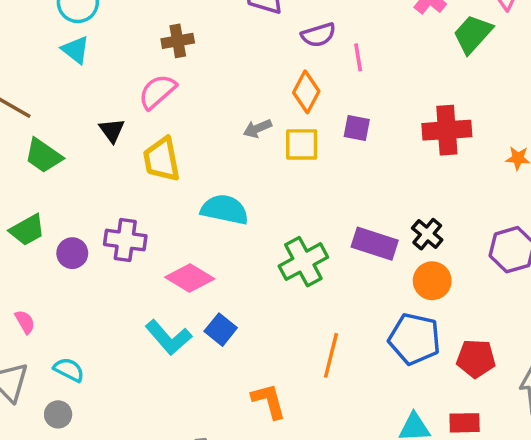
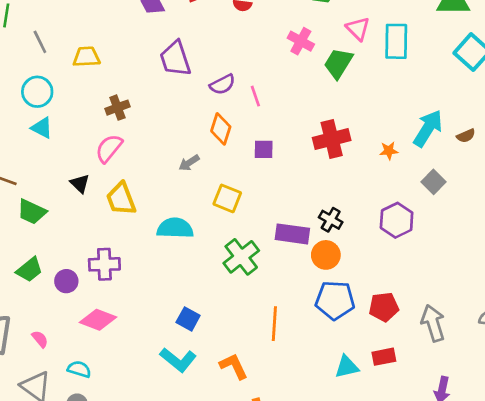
yellow square: (302, 144) -> (227, 198), moved, turned 32
pink diamond: (190, 278) -> (98, 320), moved
orange circle: (432, 281) -> (326, 255), moved
cyan L-shape: (168, 337) -> (178, 360), moved

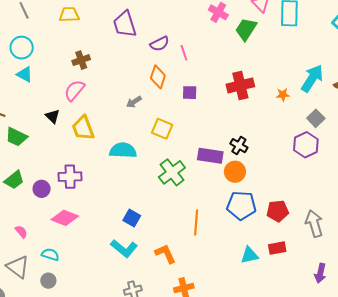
yellow trapezoid: (86, 57) -> (69, 15), moved
purple hexagon: (397, 220) -> (306, 145), moved

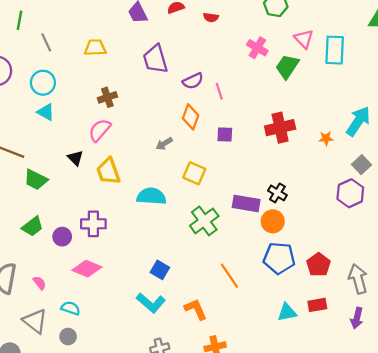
red pentagon: (278, 211) -> (318, 265), turned -30
orange line: (196, 222) -> (230, 276), turned -40
purple arrow: (320, 273) -> (357, 318), moved

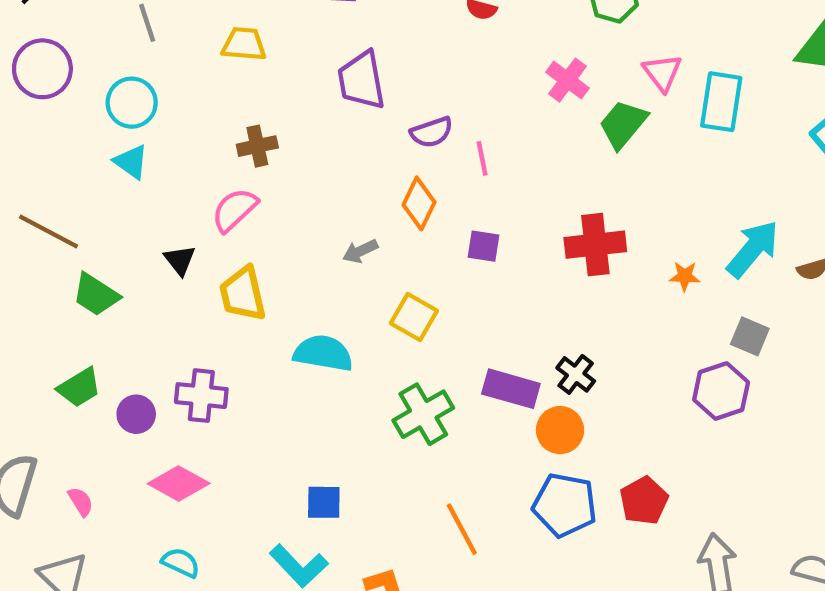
gray square: (362, 165) -> (750, 336), turned -30
red pentagon: (318, 265) -> (644, 501), moved
blue square: (160, 270) -> (324, 502), turned -36
cyan semicircle: (71, 308) -> (181, 563), moved

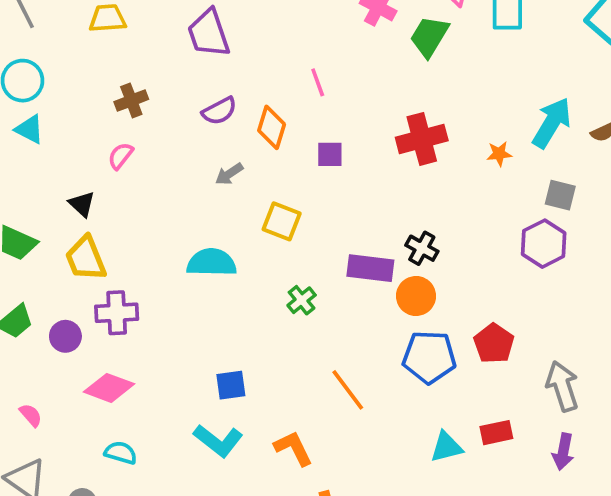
purple semicircle: (432, 132) -> (219, 111), moved
pink semicircle: (234, 210) -> (121, 156), size x0.7
yellow trapezoid: (243, 294) -> (86, 258), moved
green cross: (423, 414) -> (302, 300), size x0.6

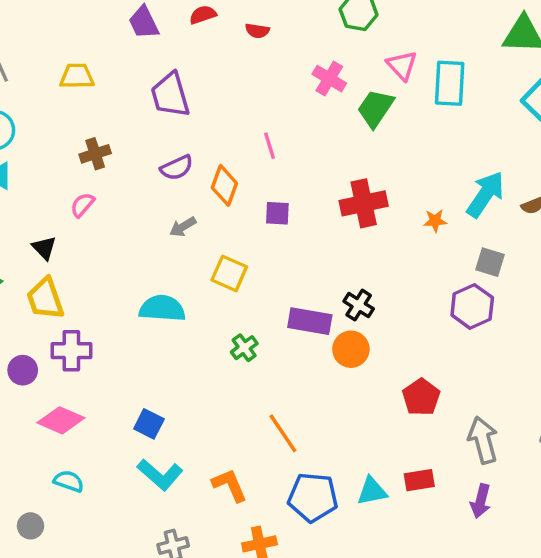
blue pentagon: (429, 357) -> (313, 497), moved
blue square: (231, 385) -> (149, 424), moved, turned 32

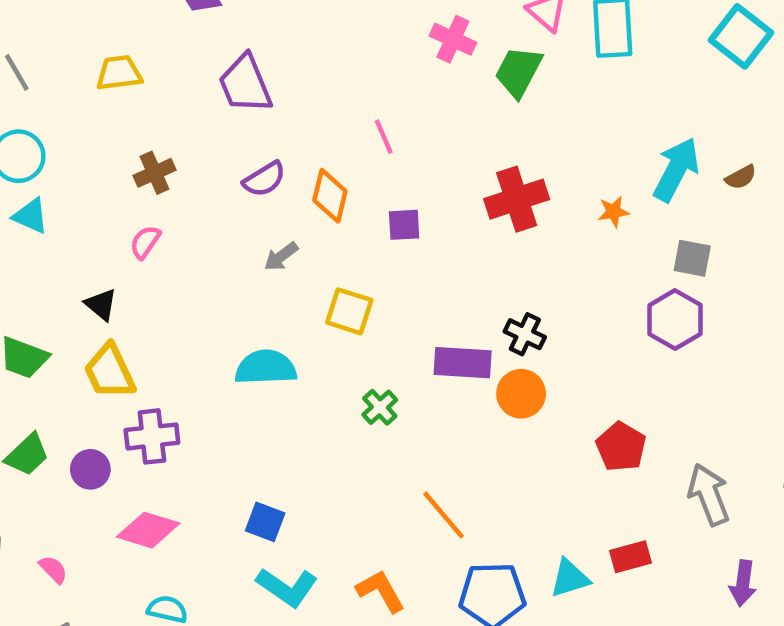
purple arrow: (481, 501) -> (743, 583), moved

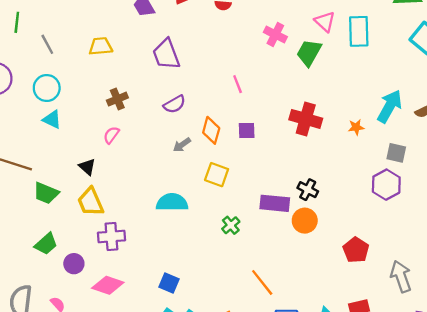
orange diamond: (330, 196) -> (211, 130), moved
red cross: (517, 199) -> (306, 119), turned 32
purple circle: (90, 469) -> (74, 264), moved

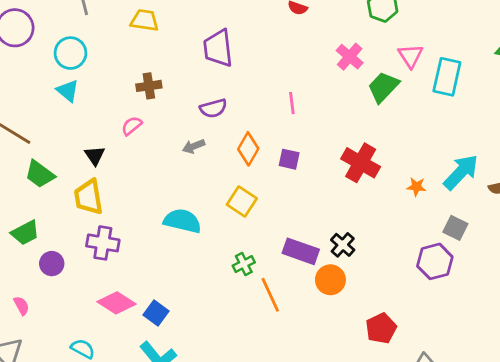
gray arrow: (182, 145) -> (194, 146), moved
orange line: (262, 282) -> (270, 295), moved
pink diamond: (108, 285) -> (116, 303), moved

